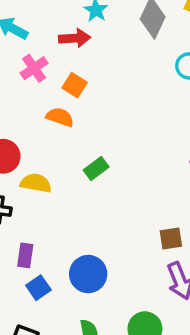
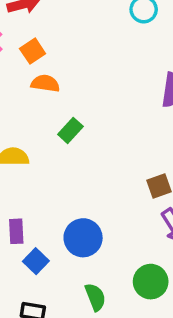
orange square: (75, 85) -> (33, 51), turned 35
orange semicircle: (60, 117) -> (45, 83), moved

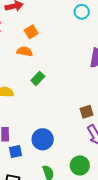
orange square: (33, 51) -> (31, 32), moved
blue square: (36, 261) -> (15, 151), turned 32

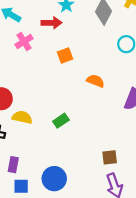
orange semicircle: (25, 51) -> (95, 81), moved
green rectangle: (38, 78) -> (61, 121), moved

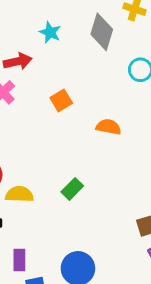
red arrow: (52, 23) -> (18, 61), moved

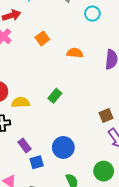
purple rectangle: (19, 260) -> (24, 145), turned -32

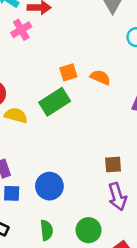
orange square: (42, 38) -> (68, 72), moved
green rectangle: (55, 96) -> (55, 102), moved, size x1.6

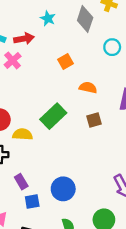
orange square: (68, 72) -> (65, 62), moved
brown square: (113, 164) -> (94, 120), moved

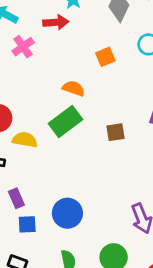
red arrow: (24, 39) -> (56, 22), moved
orange square: (65, 62) -> (105, 57), moved
orange semicircle: (88, 88) -> (74, 88), moved

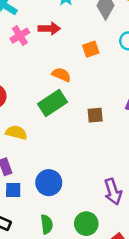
red arrow: (56, 22) -> (49, 29), moved
yellow semicircle: (25, 140) -> (16, 133), moved

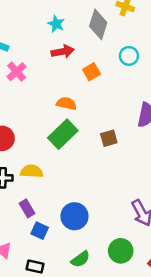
red arrow: (49, 29) -> (63, 52), moved
blue square: (13, 190) -> (40, 231), turned 35
green semicircle: (47, 224) -> (80, 259), turned 72

